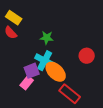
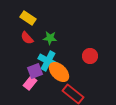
yellow rectangle: (14, 18) -> (28, 18), moved
red semicircle: (11, 33) -> (27, 38), moved

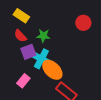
red circle: (90, 56) -> (83, 23), moved
purple square: (35, 71) -> (28, 52), moved

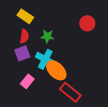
red semicircle: (20, 36) -> (24, 36), turned -128
purple square: (28, 52) -> (22, 53), moved

